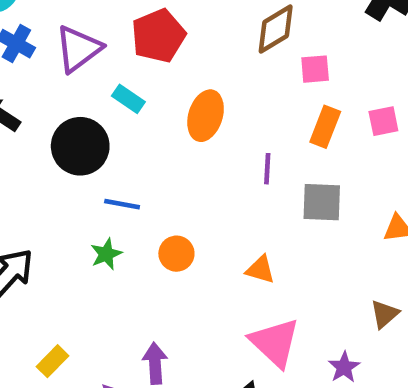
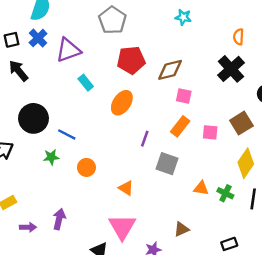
red pentagon: (158, 36) -> (131, 60), moved
black circle: (80, 146) -> (33, 118), moved

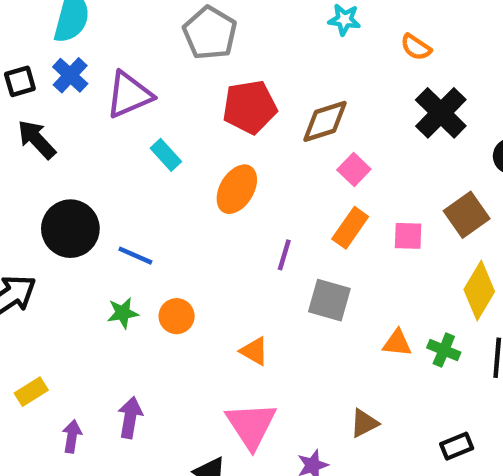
orange semicircle: (239, 37) -> (416, 47), moved, turned -56
pink square: (184, 96) -> (354, 169), turned 35
green star: (51, 157) -> (123, 313), moved
purple arrow: (28, 227) -> (72, 436), turned -77

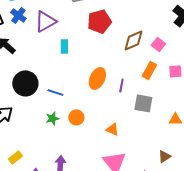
brown diamond: (325, 121) -> (133, 40), moved
cyan rectangle: (166, 155) -> (64, 46), turned 48
pink square: (354, 169) -> (158, 44), moved
orange ellipse: (237, 189) -> (97, 78), moved

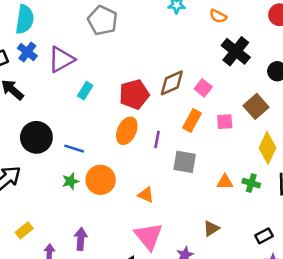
red pentagon: (99, 21) -> (134, 94), moved
cyan rectangle: (64, 46) -> (85, 91), turned 32
orange circle: (76, 117) -> (101, 180), size x1.5

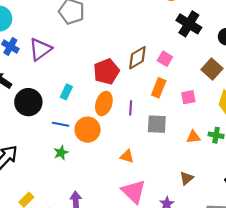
cyan rectangle: (85, 91) -> (66, 92), moved
pink square: (225, 122) -> (188, 97), moved
black circle: (36, 137) -> (28, 102), moved
orange circle: (101, 180) -> (88, 130), moved

